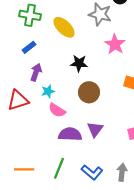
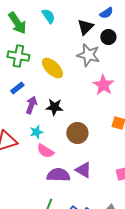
black star: (79, 63) -> (54, 107), moved
purple arrow: (36, 72) -> (31, 105), moved
purple triangle: (95, 129) -> (83, 170), turned -36

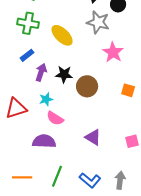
brown circle: (77, 133) -> (87, 86), moved
purple semicircle: (58, 175) -> (44, 141), moved

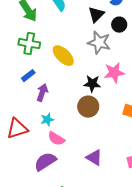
pink star: (113, 52) -> (114, 73), turned 30
black star: (64, 74) -> (92, 84), moved
purple semicircle: (44, 141) -> (45, 162), turned -35

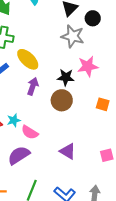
yellow ellipse: (63, 56) -> (28, 59), moved
purple arrow: (42, 93) -> (33, 86), moved
cyan star: (47, 120) -> (14, 120), moved

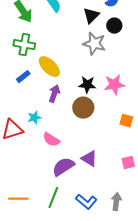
pink star: (88, 66) -> (114, 85), moved
orange square: (103, 104) -> (126, 121), moved
cyan star: (14, 120) -> (34, 118), moved
purple semicircle: (19, 155) -> (63, 167), moved

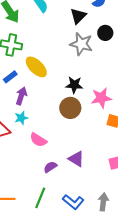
black circle: (114, 26) -> (105, 33), moved
pink star: (114, 85) -> (101, 98), moved
purple arrow: (54, 94) -> (21, 96), moved
purple semicircle: (63, 167) -> (50, 167), size x0.6

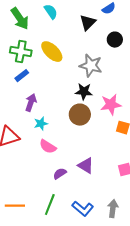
gray star: (81, 44) -> (91, 66), moved
yellow ellipse: (36, 67) -> (52, 52), moved
blue rectangle: (10, 77) -> (22, 76), moved
cyan star: (21, 118) -> (41, 124), moved

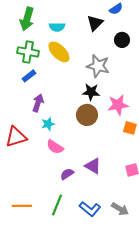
cyan semicircle: (51, 12) -> (57, 27), moved, turned 126
green arrow: (20, 19) -> (27, 19), turned 50
gray arrow: (113, 209) -> (120, 209), turned 114

